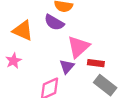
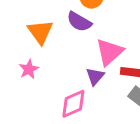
orange triangle: (23, 31) -> (40, 32), turned 30

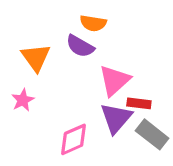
purple triangle: (95, 76) -> (116, 118), moved, size x1.5

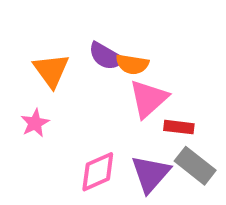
orange semicircle: (93, 23) -> (132, 64), moved
purple triangle: (116, 118) -> (151, 174), moved

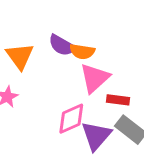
pink diamond: (98, 172) -> (71, 119), moved

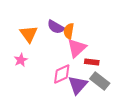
orange semicircle: (82, 51) -> (69, 31), turned 91

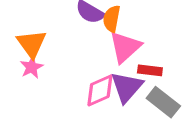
orange triangle: (29, 34) -> (32, 44), moved
purple triangle: (78, 85) -> (127, 87), moved

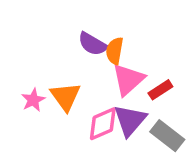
orange triangle: (32, 44) -> (65, 97), moved
red rectangle: (150, 70) -> (160, 90), moved, turned -40

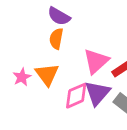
purple semicircle: (93, 44) -> (59, 16), moved
orange semicircle: (115, 51) -> (56, 39), moved

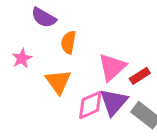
purple semicircle: (59, 16) -> (44, 18), moved
pink star: (22, 77) -> (22, 58), moved

